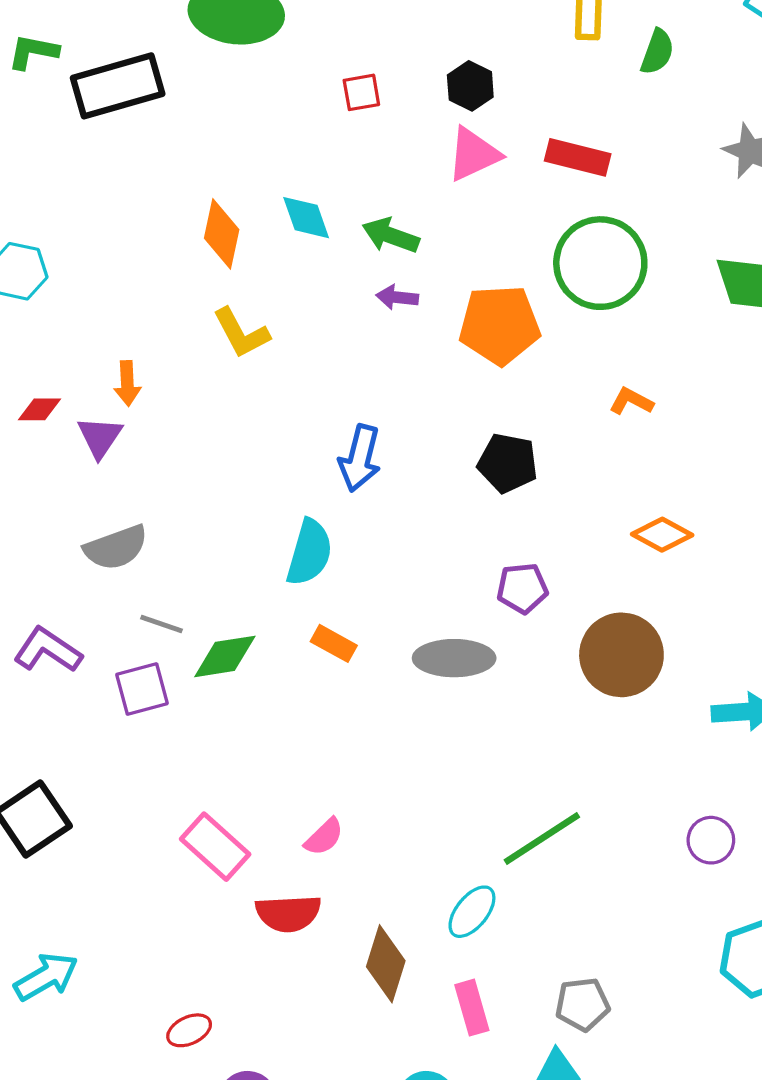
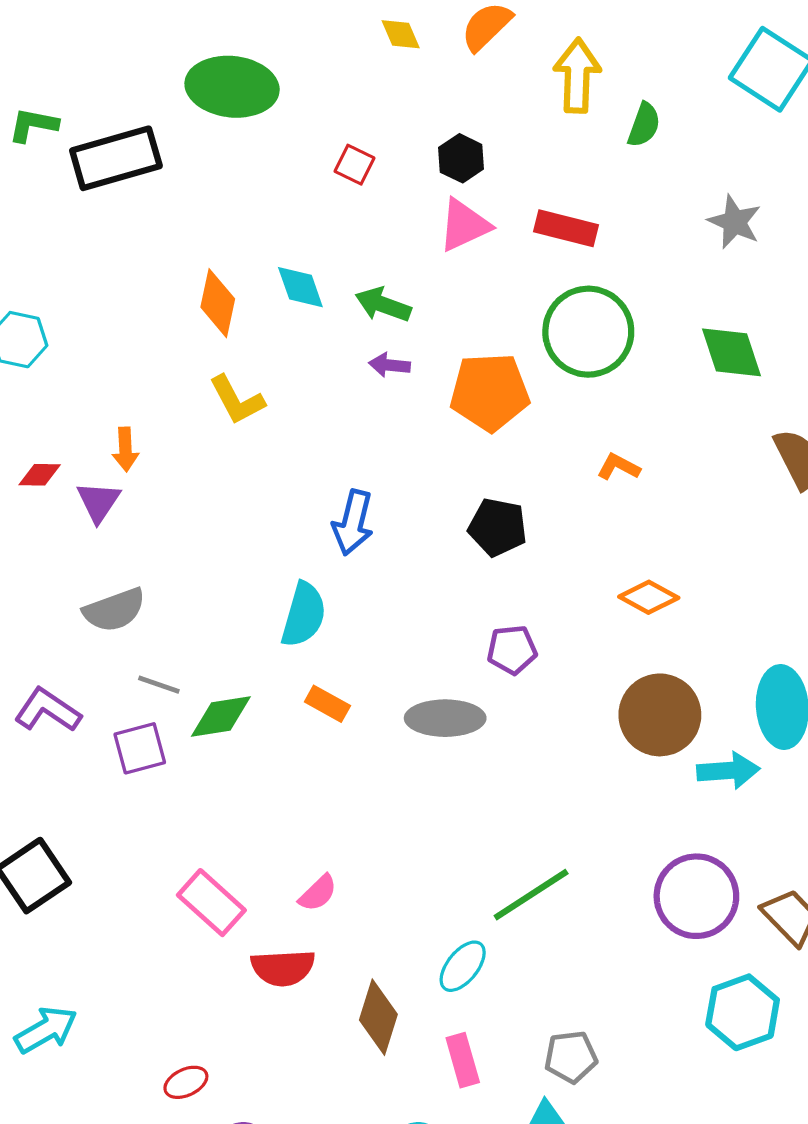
red square: (361, 92) -> (354, 165), turned 36
brown circle: (621, 655) -> (660, 715), moved
purple circle: (711, 840) -> (696, 896), size x1.8

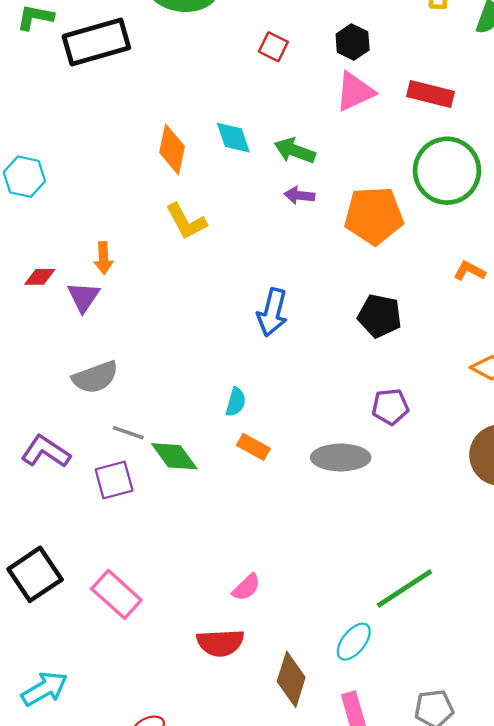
cyan semicircle: (304, 615) -> (236, 402), moved, size x0.6
green diamond: (221, 717) -> (174, 456), turned 63
pink rectangle: (211, 903) -> (116, 594), moved

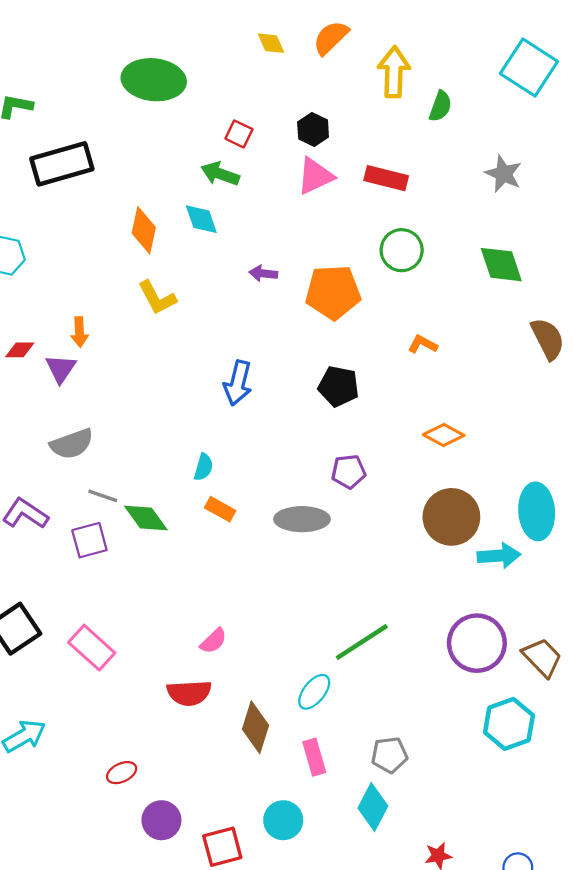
black rectangle: (96, 42) -> (62, 164), moved
green arrow: (295, 151) -> (220, 174), moved
green circle: (447, 171) -> (402, 250), size x0.7

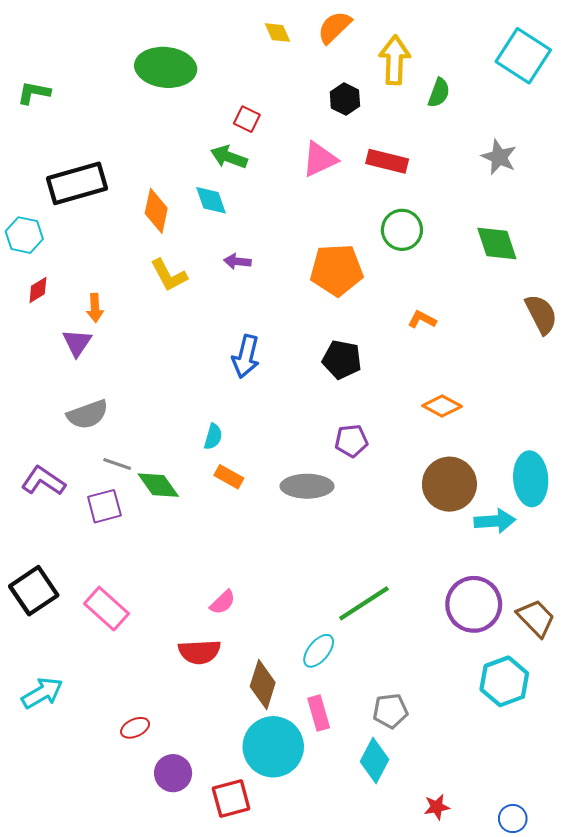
black hexagon: (313, 130) -> (345, 99), moved
black rectangle: (62, 164) -> (77, 183), moved
purple arrow: (263, 273) -> (237, 261), moved
red diamond: (20, 350) -> (38, 290), moved, turned -32
cyan circle: (283, 820) -> (273, 747), moved, size x1.6

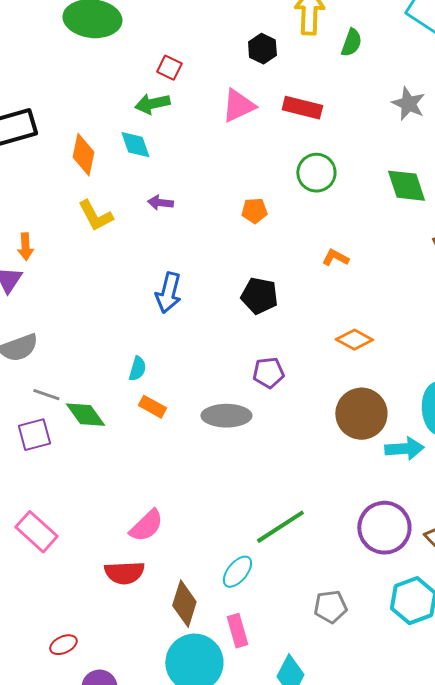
green arrow: (229, 157) -> (152, 104), turned -32
orange pentagon: (337, 270) -> (254, 211), size x0.5
pink semicircle: (223, 602) -> (146, 526), size x1.4
gray pentagon: (390, 711) -> (330, 607), moved

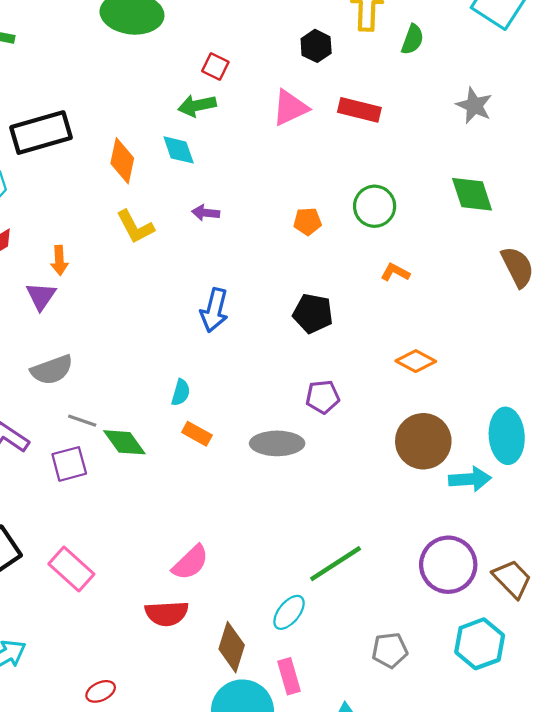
green circle: (316, 173) -> (375, 206), moved

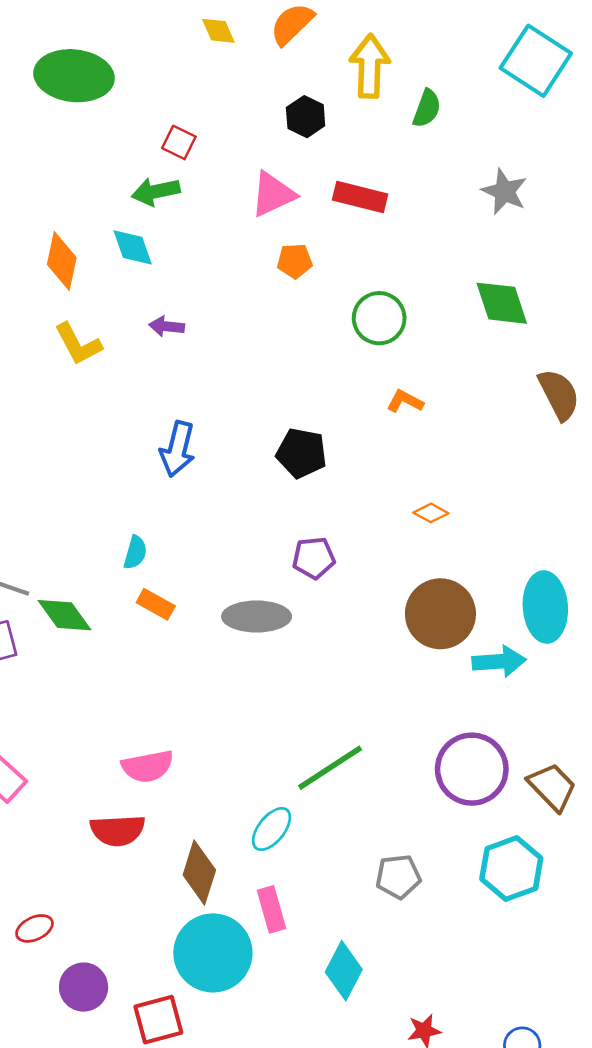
orange pentagon: (307, 221) -> (295, 261), moved
orange diamond: (416, 361) -> (431, 513), size x0.7
pink semicircle: (190, 563) -> (148, 766), turned 33

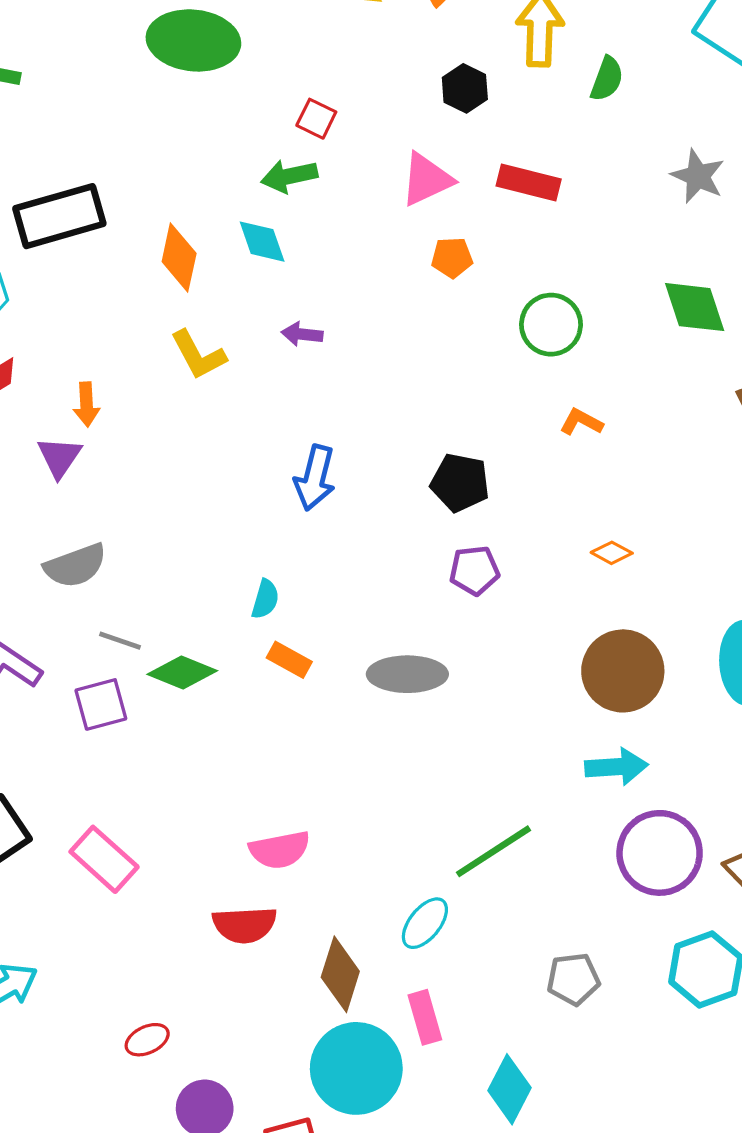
purple pentagon: (314, 558) -> (474, 570), moved
green diamond: (64, 615) -> (182, 673), turned -32
cyan arrow: (499, 661) -> (616, 767), moved

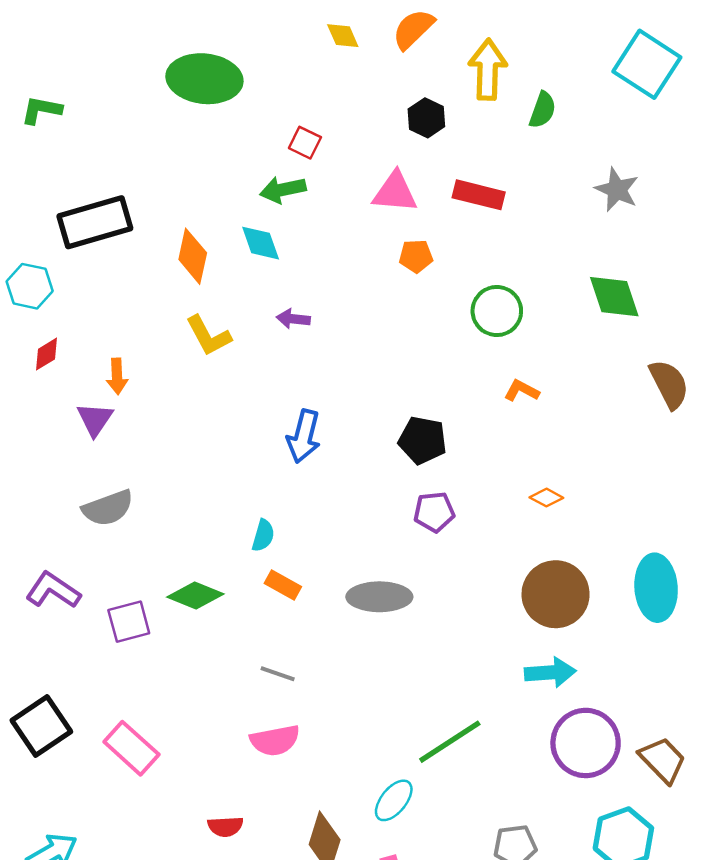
pink triangle: (426, 179) -> (395, 192), turned 30
gray line: (120, 641) -> (278, 674), moved
red semicircle: (245, 925) -> (225, 827), moved, size x0.7

